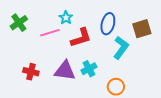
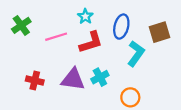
cyan star: (66, 18) -> (85, 16), moved

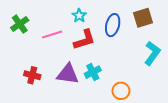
brown square: (160, 32) -> (143, 18), moved
cyan L-shape: (136, 54) -> (152, 53), moved

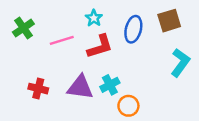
orange circle: (121, 91) -> (128, 106), moved

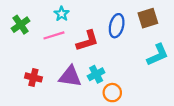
cyan star: (94, 18) -> (62, 14), moved
cyan L-shape: (180, 63) -> (158, 55), turned 30

